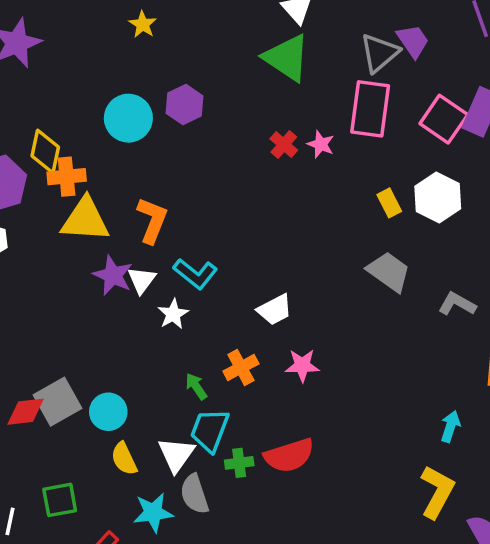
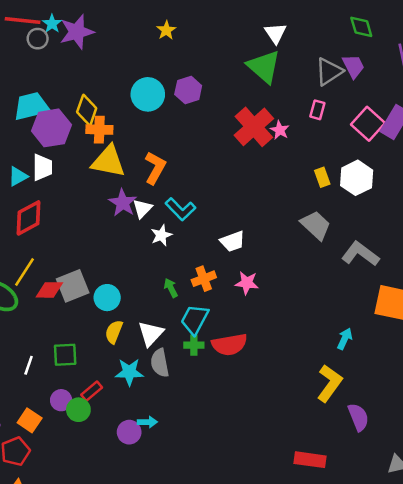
pink rectangle: (370, 109) -> (317, 110), size x0.5
red cross: (284, 145) -> (254, 127), size x2.0
gray L-shape: (457, 304) -> (360, 254), size x1.4
cyan trapezoid: (210, 430) -> (195, 319), moved
yellow semicircle: (124, 459) -> (114, 332), turned 40

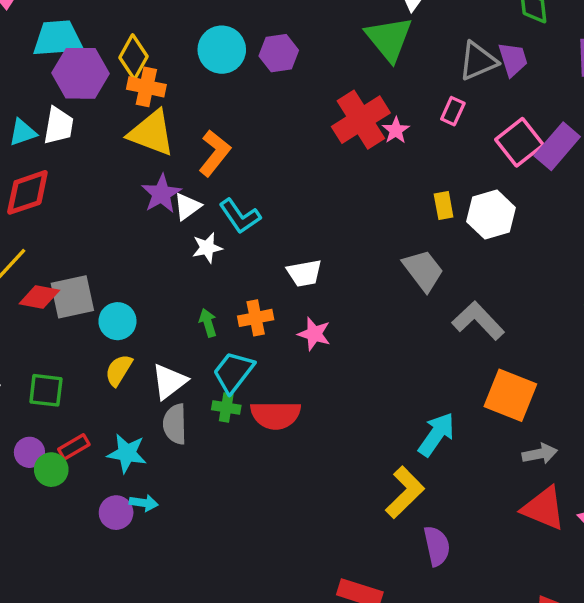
cyan arrow: (345, 339) -> (436, 434), size x1.5
cyan star: (129, 372) -> (127, 453), moved

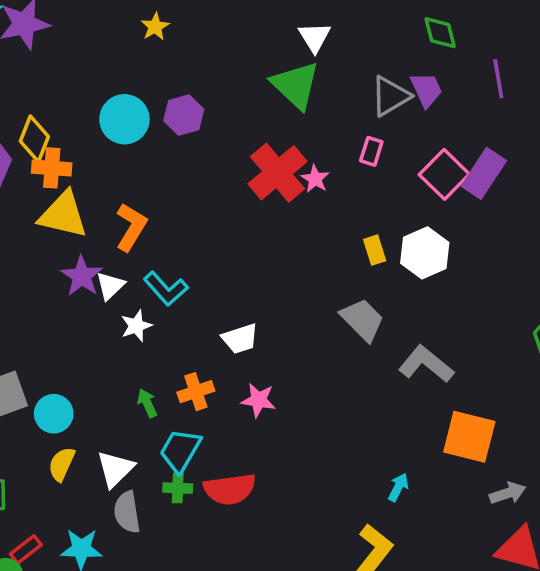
cyan arrow: (436, 434) -> (398, 487), size x0.6

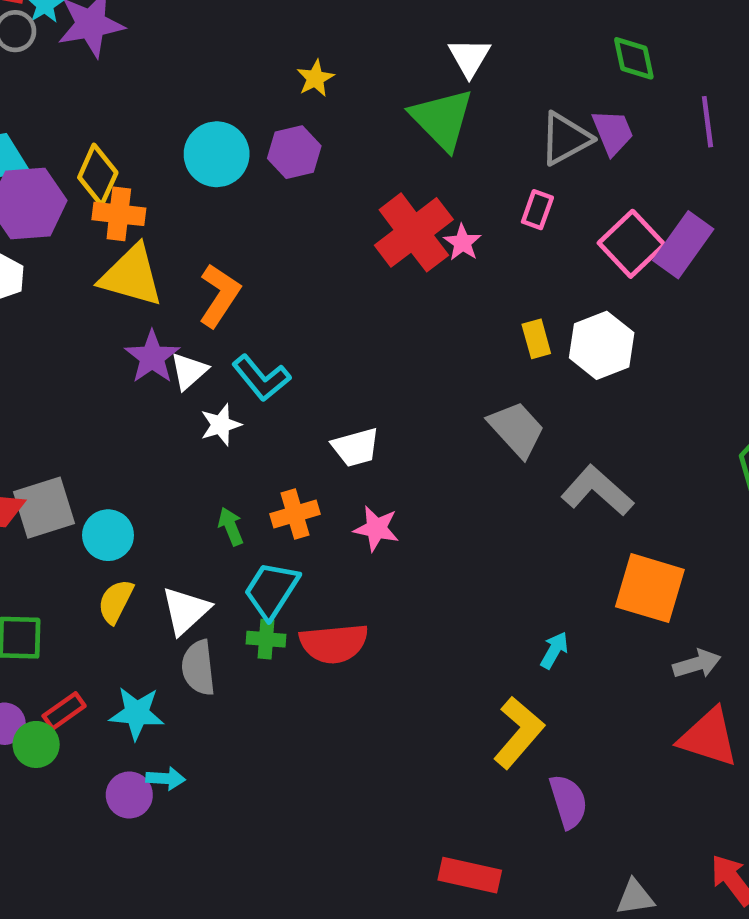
yellow star: (155, 27) -> (315, 78), moved

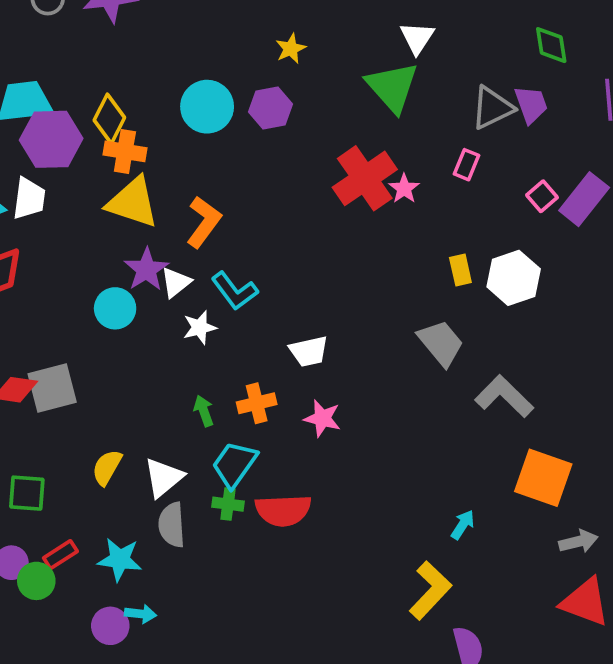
pink square: (632, 244) -> (542, 196), size x0.6
cyan circle: (108, 535) -> (115, 308), moved

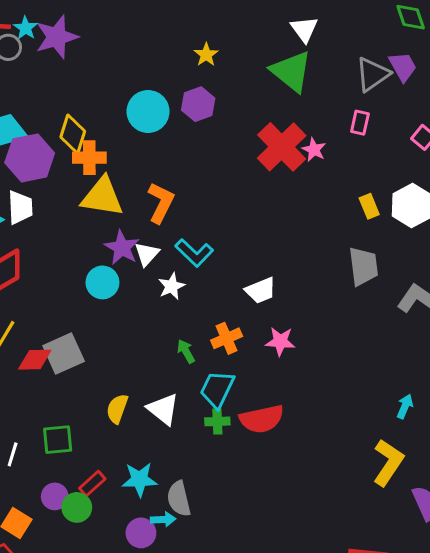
gray trapezoid: (441, 343) -> (363, 266), turned 42
white triangle: (164, 478) -> (163, 409), turned -32
gray semicircle: (172, 525) -> (179, 499), moved

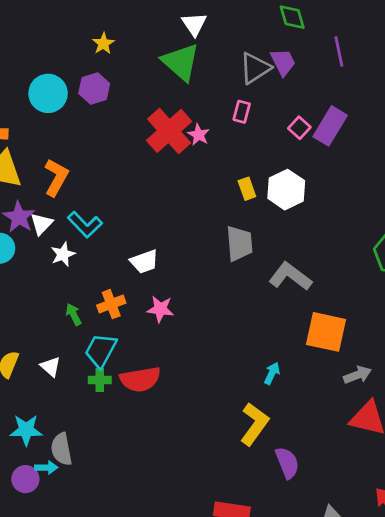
white triangle: (163, 409) -> (50, 367), size x0.7

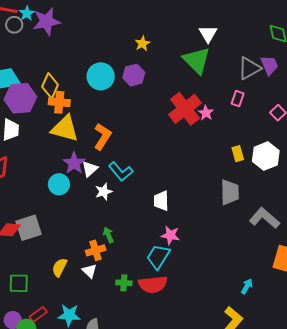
white trapezoid: (144, 262) -> (161, 201), turned 105
orange cross: (111, 304) -> (96, 250), moved
cyan trapezoid: (101, 350) -> (158, 257), moved

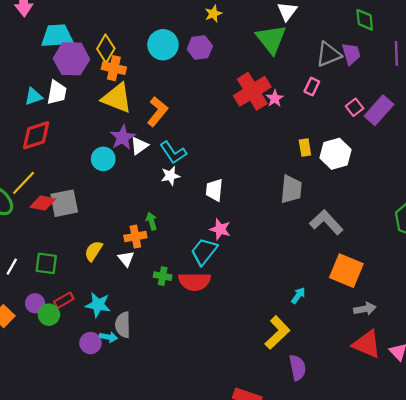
white star: (104, 192) -> (170, 176), moved

